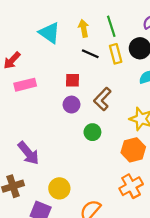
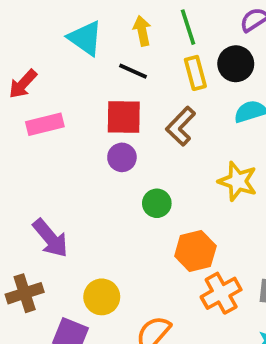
black line: (90, 54) -> (133, 71), moved
red square: (73, 80) -> (124, 117), size x1.5
brown L-shape: (102, 99) -> (181, 126), moved
orange hexagon: (133, 150) -> (195, 251), moved

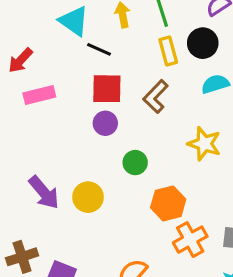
black line: (133, 71) -> (99, 49), moved
brown cross: (25, 293) -> (22, 257), moved
yellow circle: (102, 297) -> (88, 197), moved

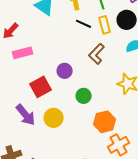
black line: (99, 49) -> (84, 24), moved
red square: (107, 89) -> (41, 87), moved, turned -30

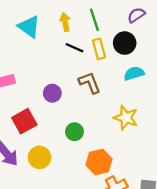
brown L-shape: (97, 54) -> (90, 83), turned 115
purple circle: (65, 71) -> (52, 93), moved

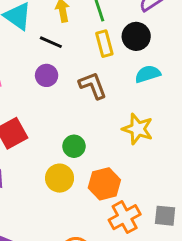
black line: (74, 48) -> (51, 42), moved
purple circle: (52, 93) -> (47, 75), moved
yellow circle: (39, 157) -> (60, 178), moved

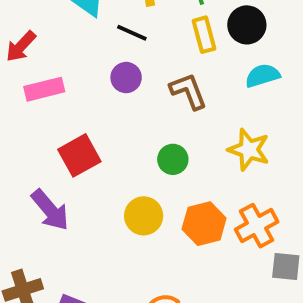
green circle: (74, 146) -> (173, 159), moved
orange cross: (125, 217) -> (257, 226), moved

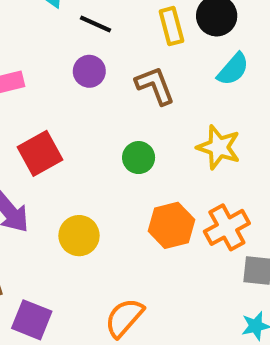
cyan semicircle: (262, 76) -> (233, 69), turned 148
yellow circle: (144, 216) -> (79, 236), moved

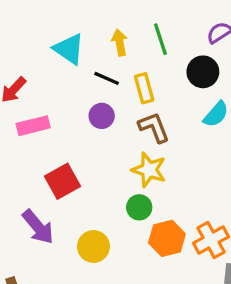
yellow rectangle: (171, 26) -> (144, 88), moved
yellow star: (219, 147) -> (149, 170), moved
green circle: (139, 158) -> (139, 207), moved

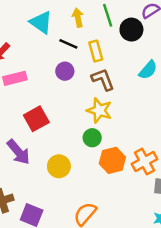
black circle: (203, 72) -> (131, 30), moved

